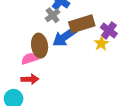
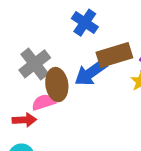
gray cross: (53, 15) -> (35, 64), moved, size x1.5
red arrow: (30, 79) -> (24, 120), moved

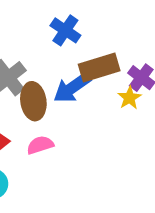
pink semicircle: (44, 102) -> (40, 145), moved

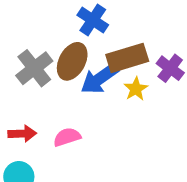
yellow star: (129, 98) -> (136, 89), moved
brown ellipse: (33, 101) -> (72, 61), moved, turned 36

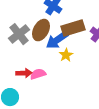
yellow star: (136, 89) -> (66, 55), moved
red arrow: (22, 134) -> (24, 73), moved

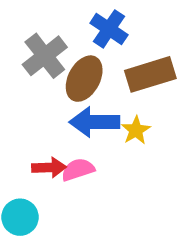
gray cross: (19, 34) -> (45, 56), moved
blue arrow: (57, 40) -> (94, 122), moved, turned 35

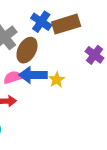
brown rectangle: (150, 74) -> (66, 24), moved
pink semicircle: (78, 170) -> (13, 77), moved

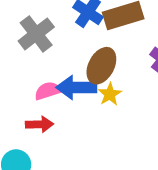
brown ellipse: (27, 50) -> (101, 66), moved

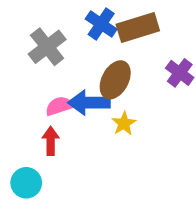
yellow star: (110, 94) -> (124, 123), moved
red arrow: (39, 124) -> (51, 141), turned -88

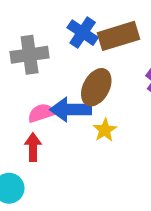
gray cross: (47, 47) -> (30, 55), turned 30

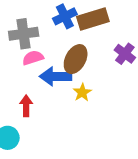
blue cross: (83, 33) -> (65, 16), turned 30
pink semicircle: (42, 113) -> (33, 58), moved

